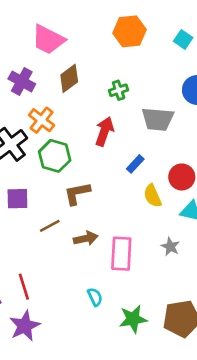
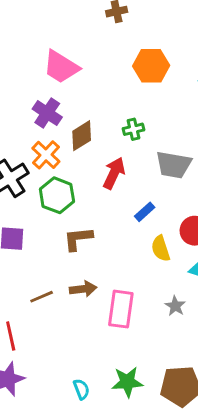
brown diamond: (69, 78) -> (82, 136), moved
purple cross: (22, 81) -> (47, 113), moved
brown line: (50, 226) -> (42, 297), moved
cyan semicircle: (95, 297) -> (81, 389), moved

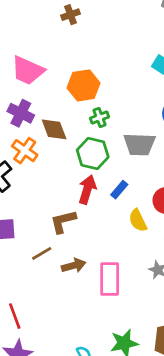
orange hexagon: (151, 66) -> (84, 85), moved
brown diamond: (82, 136) -> (54, 129), turned -72
red arrow: (114, 173) -> (87, 190), moved
green hexagon: (57, 195) -> (93, 154), moved
brown line: (42, 297) -> (42, 253), moved

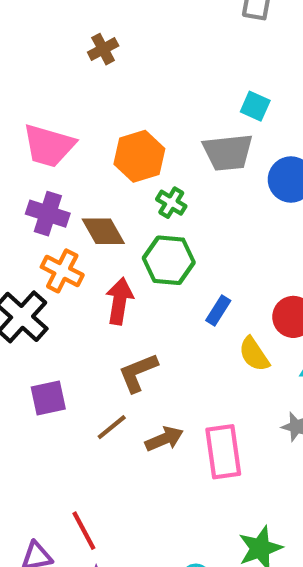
green cross: (100, 118) -> (171, 203), turned -30
gray trapezoid: (139, 144) -> (228, 152), moved
red arrow: (87, 190) -> (119, 301), moved

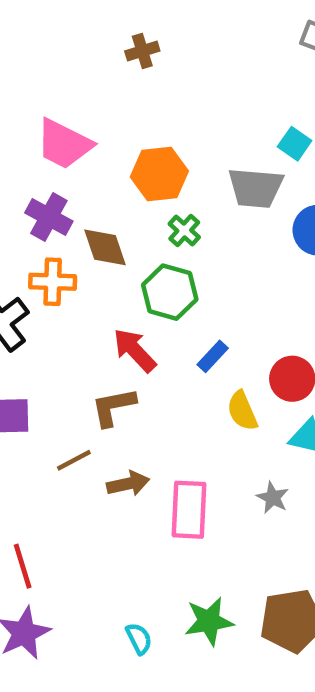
orange cross: (62, 271) -> (53, 282), turned -36
red arrow: (119, 301) -> (135, 350), moved, turned -63

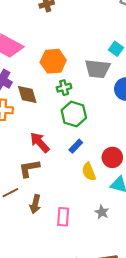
green cross: (184, 231) -> (64, 88), turned 32
green hexagon: (170, 292) -> (74, 114), moved
brown arrow: (128, 484) -> (35, 204), turned 114
pink rectangle: (189, 510) -> (63, 217), size x0.7

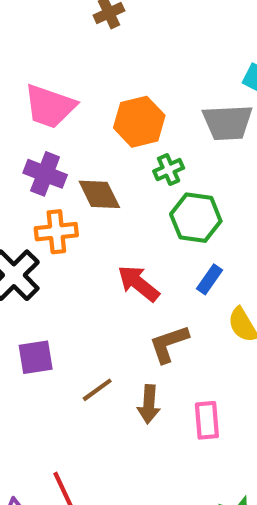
brown L-shape: (29, 168) -> (169, 344), moved

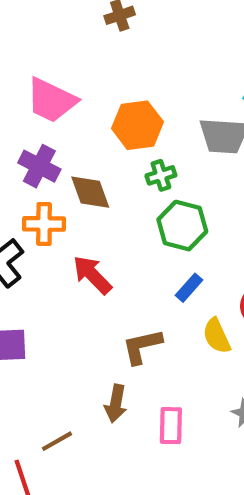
red arrow: (138, 283) -> (92, 275), moved
brown line: (97, 390) -> (57, 441), moved

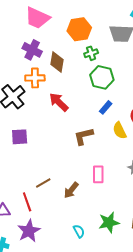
brown diamond: (90, 192) -> (57, 62), turned 30
brown arrow: (116, 403) -> (71, 190), moved, turned 30

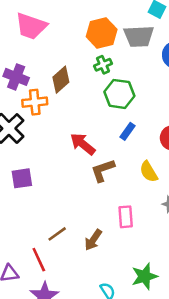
orange hexagon: (79, 29) -> (102, 33), moved
purple cross: (32, 50) -> (16, 77), moved
brown diamond: (57, 62) -> (61, 80), turned 45
red arrow: (59, 102) -> (83, 144), moved
yellow semicircle: (120, 131) -> (149, 172), moved

